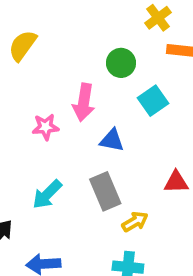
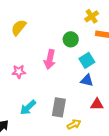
pink star: (46, 127) -> (19, 72), moved
blue triangle: (112, 140) -> (87, 80), moved
gray rectangle: (105, 191) -> (59, 107), turned 30

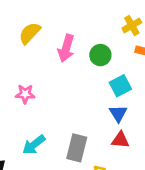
pink arrow: (50, 59) -> (66, 48), moved
blue triangle: (87, 80) -> (118, 113), turned 40
red triangle: (97, 104) -> (120, 140), moved

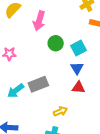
green circle: (100, 55) -> (56, 43), moved
gray rectangle: (77, 148) -> (38, 84), moved, turned 54

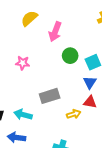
cyan arrow: (16, 91) -> (23, 115), moved, turned 48
yellow arrow: (60, 111) -> (74, 114), moved

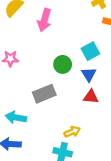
green circle: (70, 56) -> (63, 64), moved
yellow arrow: (74, 114) -> (72, 132), moved

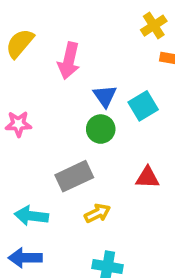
blue triangle: (89, 74) -> (105, 96), moved
yellow arrow: (72, 132) -> (97, 213), moved

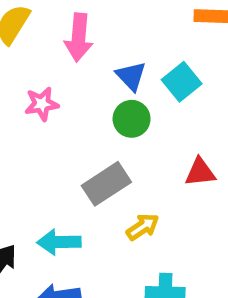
pink star: (18, 124) -> (42, 104), moved

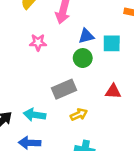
blue triangle: (131, 76) -> (86, 36), turned 49
cyan square: (182, 82) -> (112, 43), turned 30

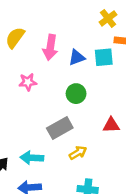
blue triangle: (86, 36) -> (77, 57), moved
cyan square: (112, 43) -> (104, 57), moved

